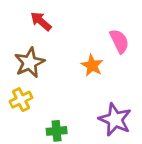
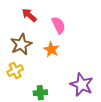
pink semicircle: (119, 41) -> (58, 25), moved
orange star: (92, 65) -> (51, 49), moved

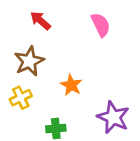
pink semicircle: (58, 25) -> (101, 25), moved
orange star: (51, 49) -> (71, 85), moved

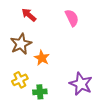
orange star: (71, 85) -> (42, 58), moved
yellow cross: (21, 98) -> (20, 80), moved

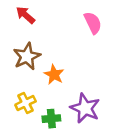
red arrow: (29, 15) -> (26, 15), moved
purple star: (81, 84) -> (85, 108), moved

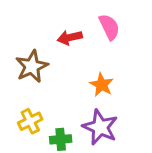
red arrow: (26, 15) -> (70, 38), moved, turned -54
orange star: (54, 75) -> (102, 85), moved

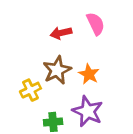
brown star: (32, 66) -> (57, 70), moved
yellow cross: (30, 121) -> (30, 90), moved

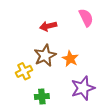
pink semicircle: (96, 24) -> (86, 18), moved
purple star: (88, 111) -> (83, 88), moved, turned 30

